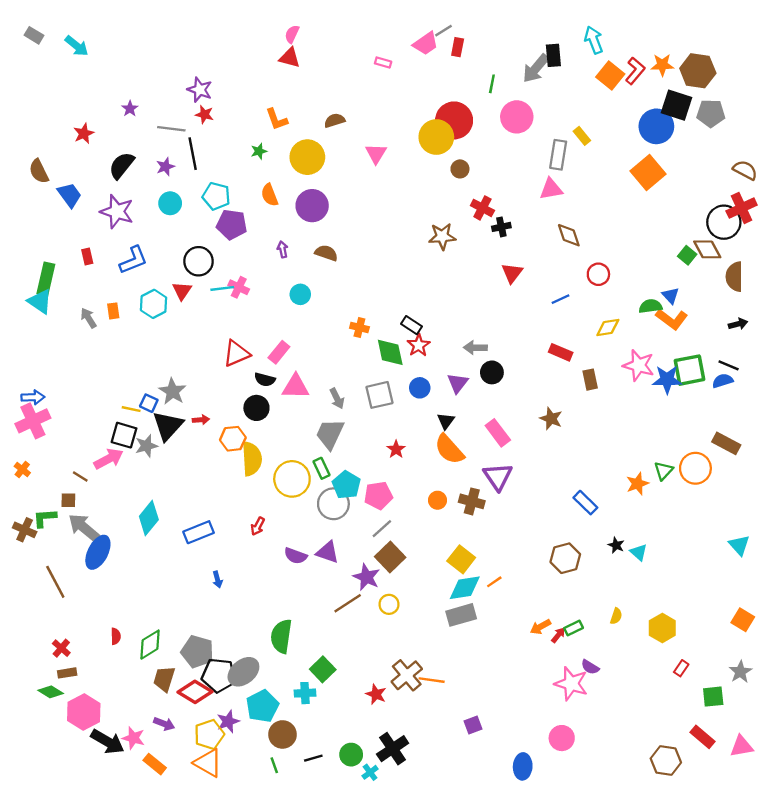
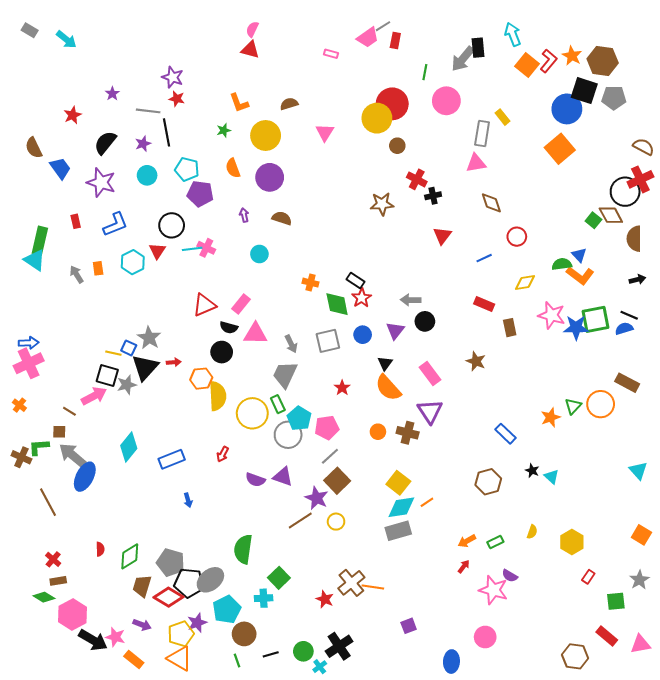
orange star: (662, 65) -> (572, 56), turned 30
red arrow: (558, 635) -> (464, 567), moved

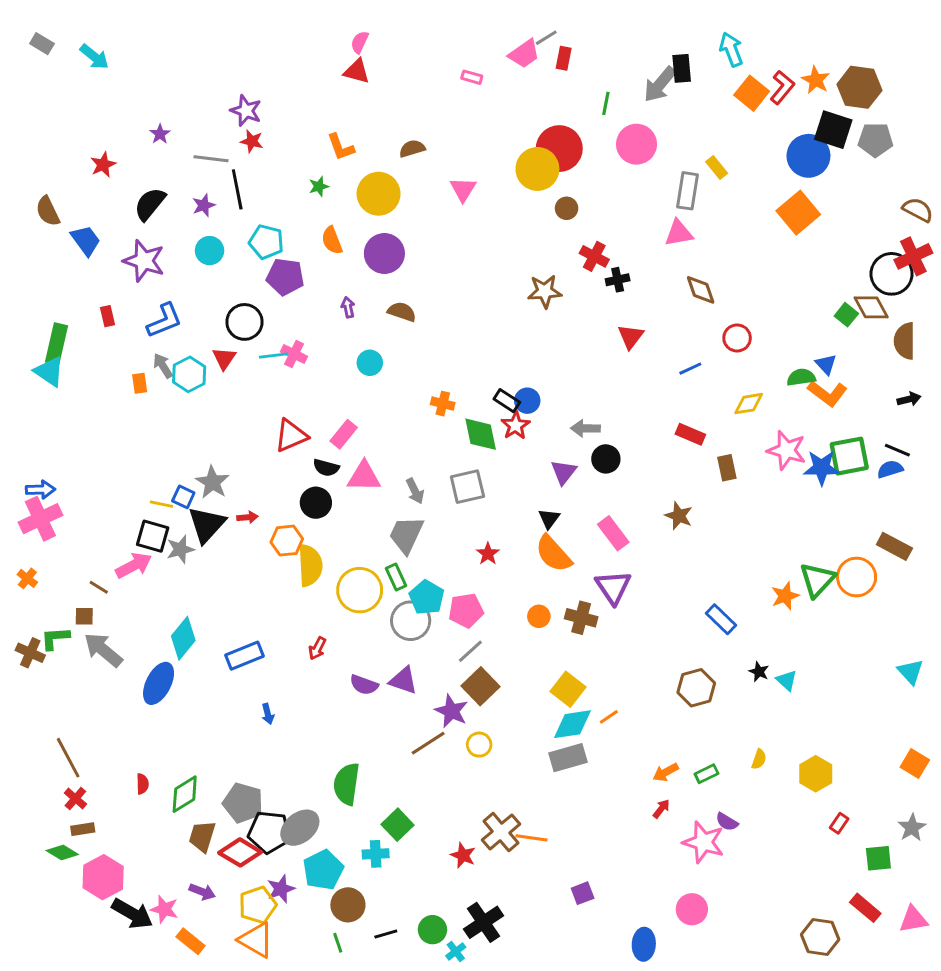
gray arrow: (77, 274) -> (163, 366), moved
blue circle: (363, 335) -> (527, 401), moved
green triangle: (573, 406) -> (817, 580), size x1.5
blue ellipse: (85, 477) -> (159, 683), moved
brown line: (48, 502) -> (68, 758), moved

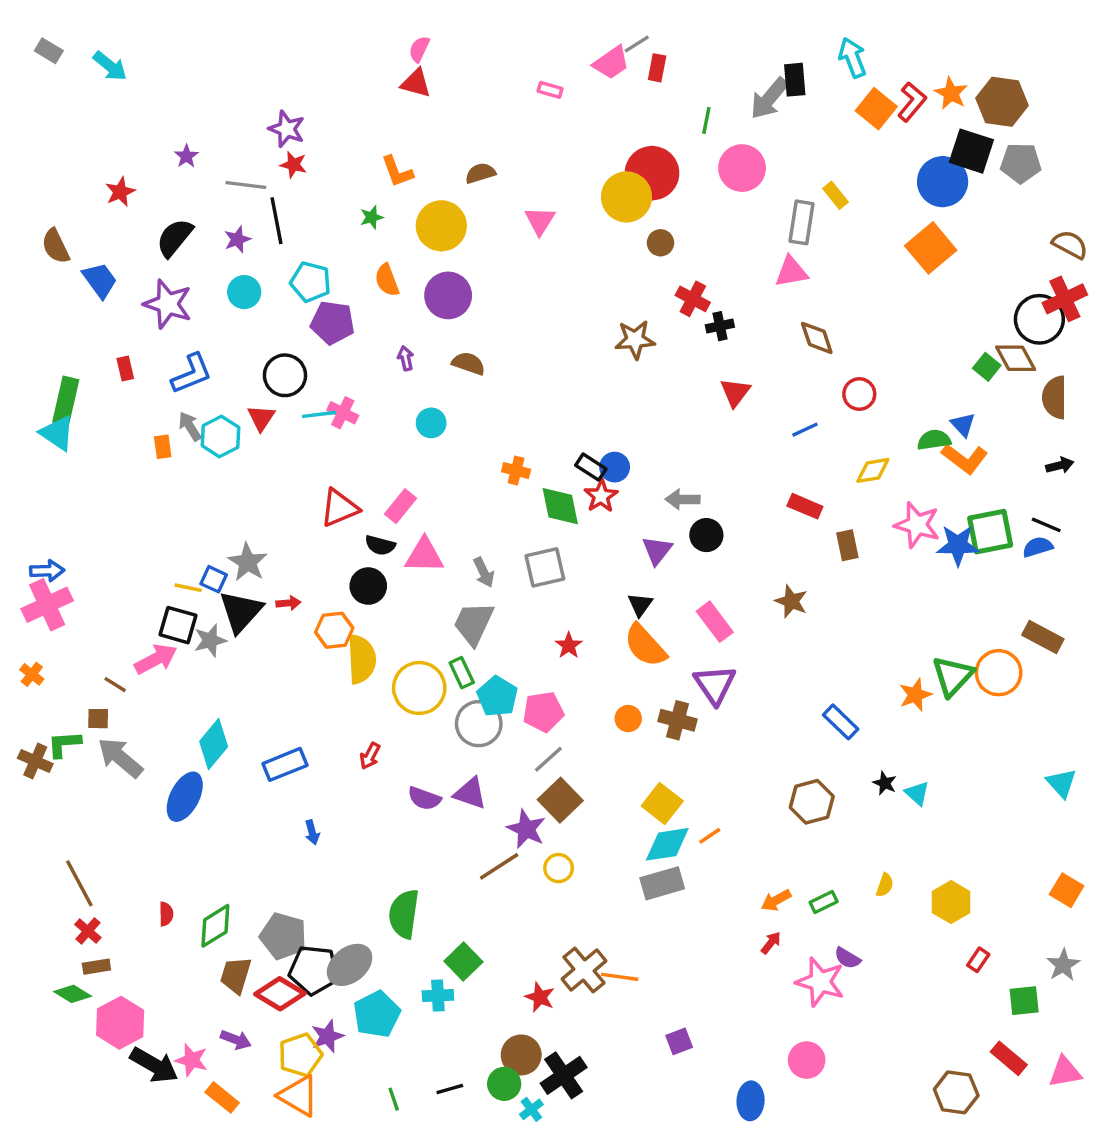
brown circle: (348, 905) -> (521, 1055), moved

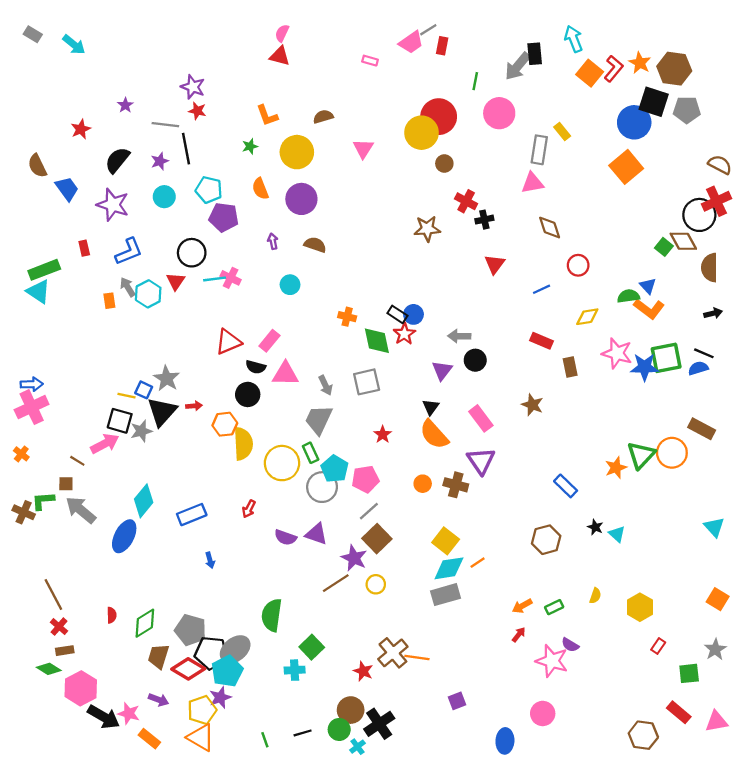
green rectangle: (66, 401) -> (44, 270), turned 56
cyan pentagon: (377, 1014) -> (227, 671), moved

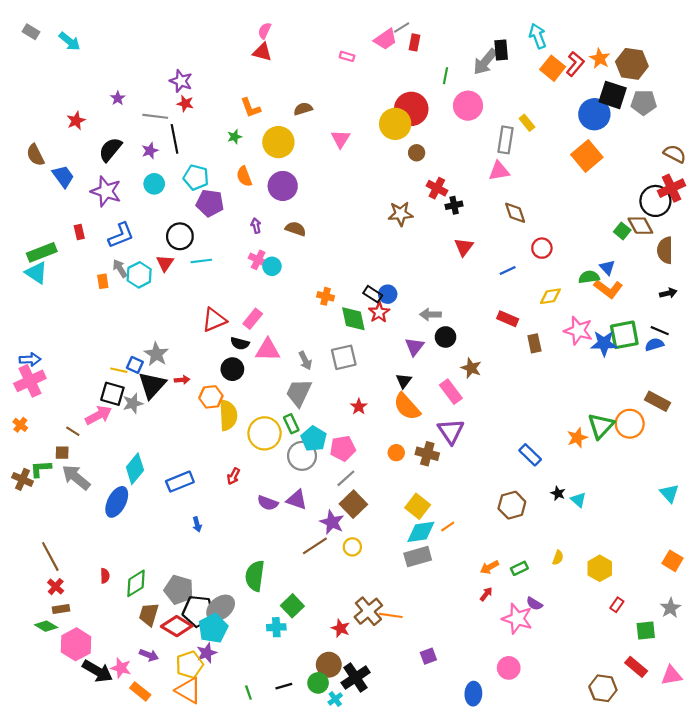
pink cross: (231, 278) -> (258, 260), moved
brown star: (532, 405) -> (471, 368), moved

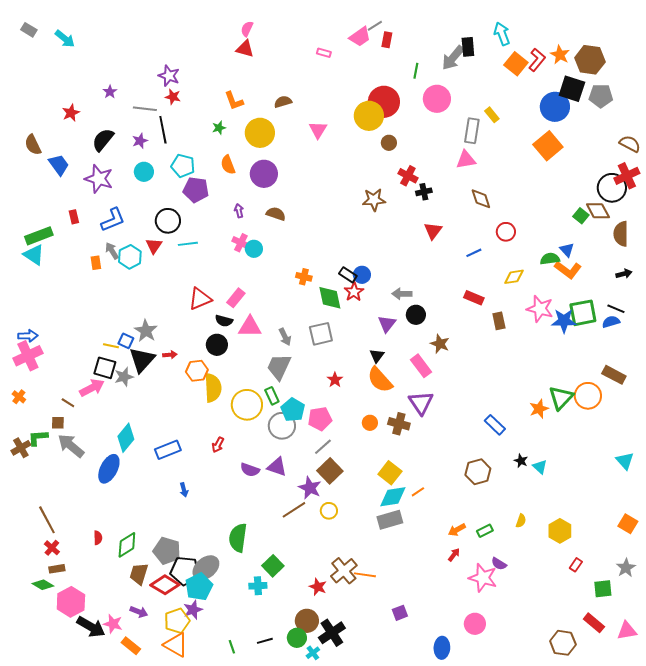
brown cross: (22, 479) -> (21, 448), turned 36

